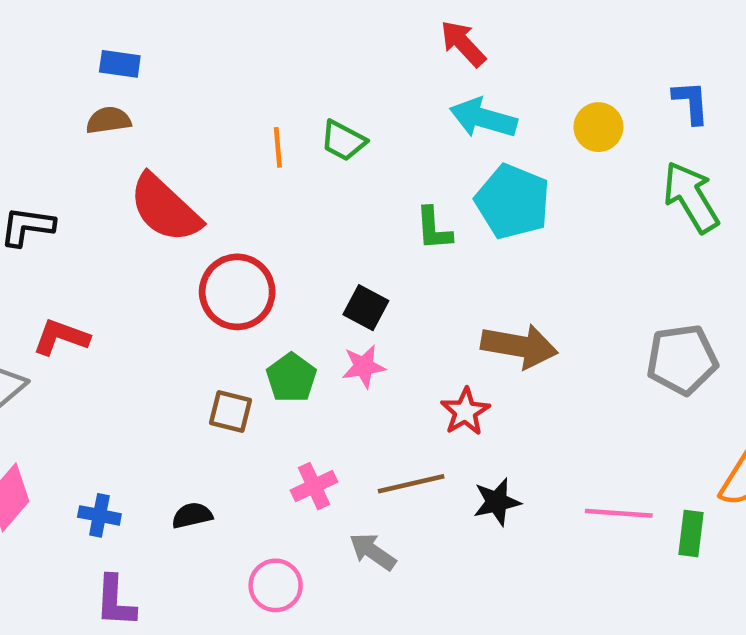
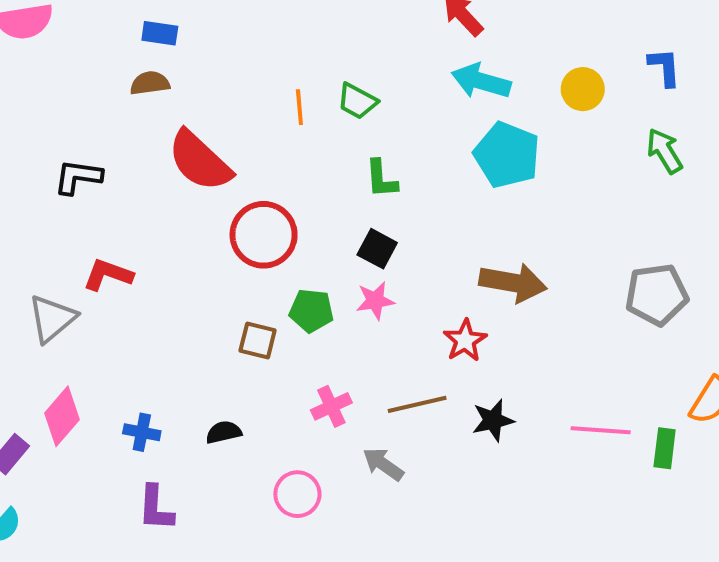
green arrow: (691, 197) -> (665, 151), size x0.7
green L-shape: (434, 229) -> (381, 179), moved
green pentagon: (291, 378) -> (311, 311), turned -30

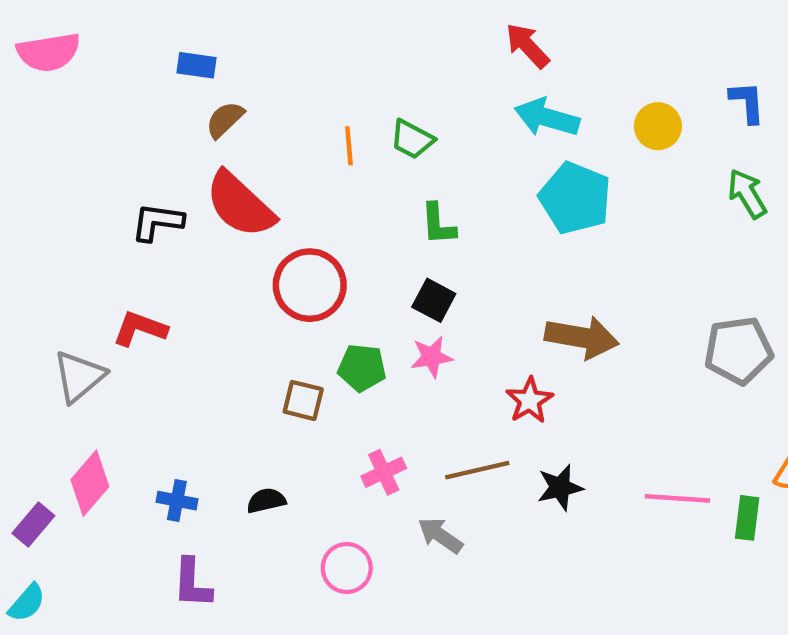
brown semicircle: (150, 83) -> (225, 120), moved, turned -36
black L-shape: (78, 177) -> (157, 222), moved

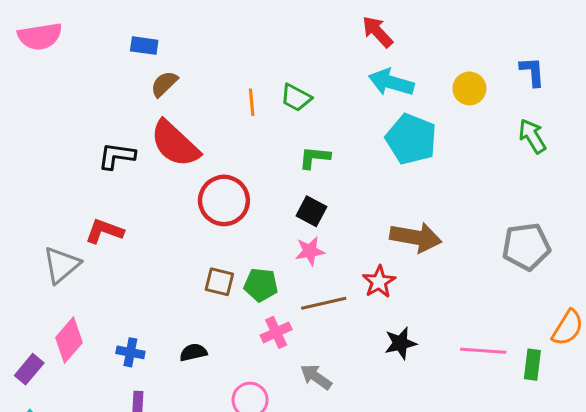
green L-shape: (438, 224) -> (314, 158), turned 100
green pentagon: (362, 368) -> (261, 285), moved
brown line: (477, 470) -> (324, 303), moved

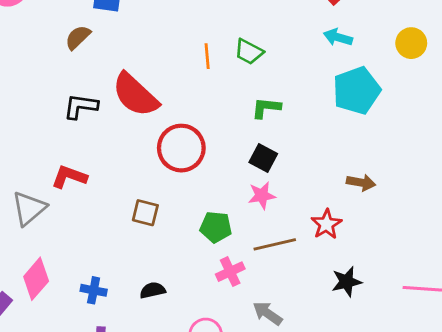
cyan arrow: (391, 82) -> (338, 37), size x0.7
brown semicircle: (164, 84) -> (78, 37), moved
cyan pentagon: (411, 139) -> (357, 91), turned 30
brown arrow: (416, 237) -> (361, 183), size x0.6
brown square: (219, 282) -> (145, 213), moved

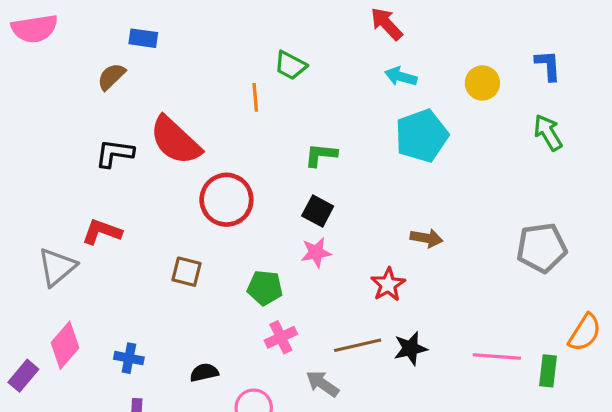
green trapezoid: (249, 52) -> (290, 65), moved
brown line: (275, 244) -> (358, 345), moved
black semicircle: (153, 290) -> (204, 372), moved

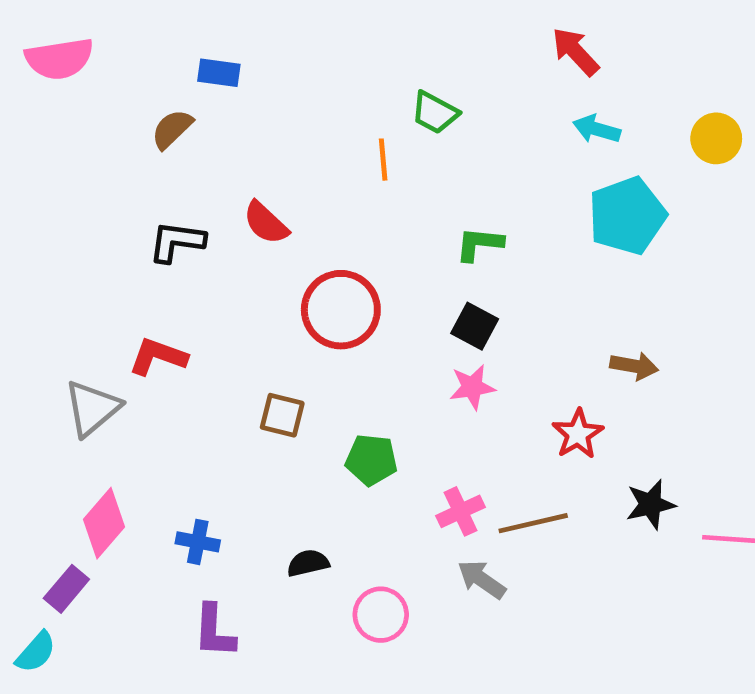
red semicircle: (175, 141) -> (266, 223), size x0.6
green pentagon: (265, 288) -> (371, 460), moved
pink cross: (281, 337) -> (460, 511), moved
black star: (410, 348) -> (651, 504), moved
purple rectangle: (23, 376) -> (66, 589), moved

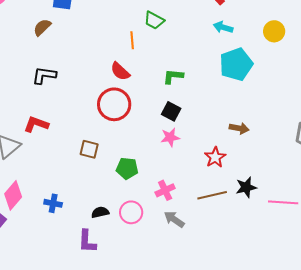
red semicircle: (266, 223) -> (120, 71), moved
brown line: (533, 523) -> (212, 195), moved
pink circle: (381, 615) -> (131, 212), moved
purple L-shape: (214, 631) -> (87, 241), moved

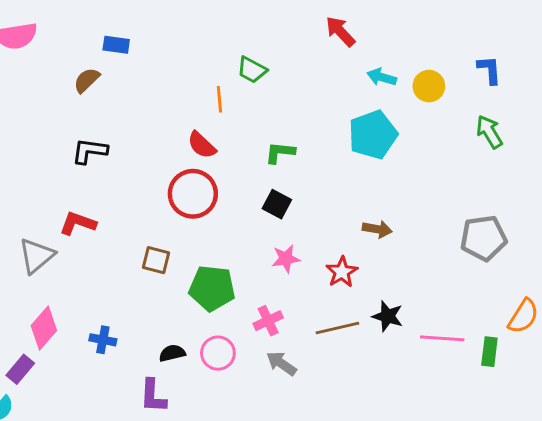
cyan arrow: (223, 27) -> (382, 77), moved
pink star: (170, 137) -> (286, 259), moved
green pentagon: (127, 168) -> (212, 288), size x1.4
black star: (246, 187) -> (388, 316), turned 30

